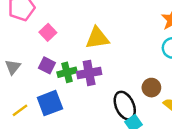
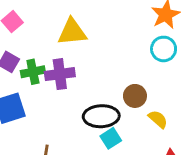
black ellipse: (125, 106) -> (101, 116), turned -72

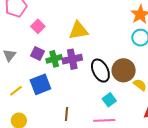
brown circle: (135, 96) -> (124, 70), size x1.5
black ellipse: (101, 116) -> (100, 71), moved, turned 70

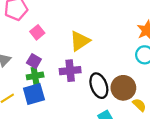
yellow triangle: (78, 30) -> (80, 41), turned -30
green cross: (54, 59) -> (35, 76), moved

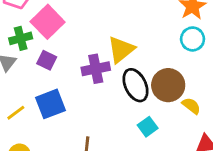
pink square: (37, 32) -> (48, 22), size x1.6
yellow triangle: (80, 41) -> (121, 49), moved
green cross: (35, 76) -> (21, 38), moved

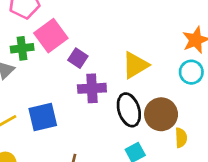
yellow triangle: (121, 49) -> (135, 65), moved
purple square: (47, 60) -> (78, 58), moved
yellow semicircle: (191, 106) -> (181, 138), turned 42

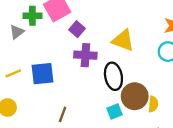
yellow triangle: (135, 65) -> (123, 40), turned 45
brown circle: (161, 114) -> (135, 96), moved

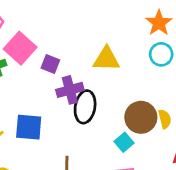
blue square: (43, 74) -> (29, 127), turned 30
black ellipse: (113, 76) -> (85, 107), moved, turned 40

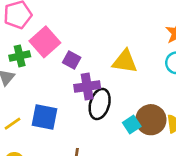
cyan square: (124, 142) -> (132, 125), moved

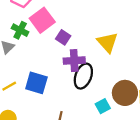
green cross: (20, 56) -> (20, 30), turned 35
yellow triangle: (125, 61) -> (107, 42), turned 35
cyan square: (132, 125) -> (103, 106), moved

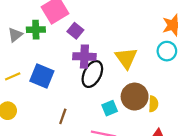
green cross: (20, 30) -> (36, 30), moved, turned -35
yellow triangle: (107, 42) -> (126, 58), moved

